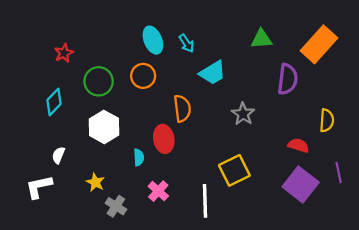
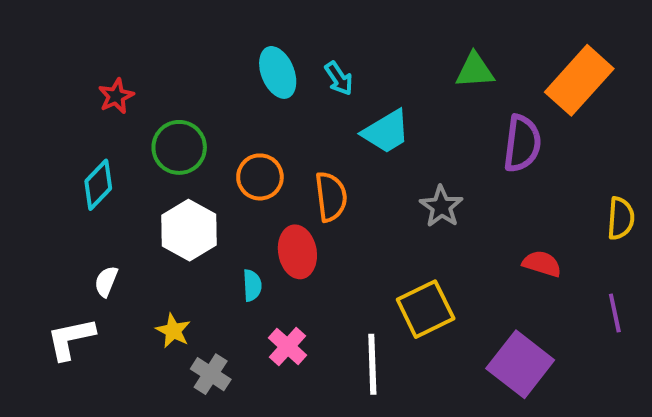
orange circle: (143, 76) -> (260, 177), moved
yellow semicircle: (327, 120) -> (621, 218), moved
purple square: (301, 185) -> (520, 364), moved

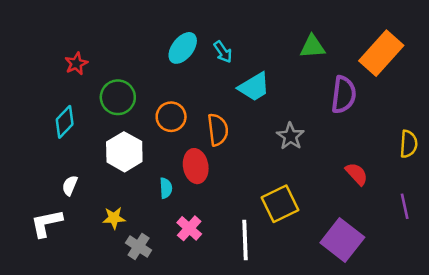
cyan ellipse: (278, 72) -> (183, 48), turned 60
red semicircle: (542, 264) -> (357, 174), turned 30
yellow star: (173, 331) -> (114, 218), turned -30

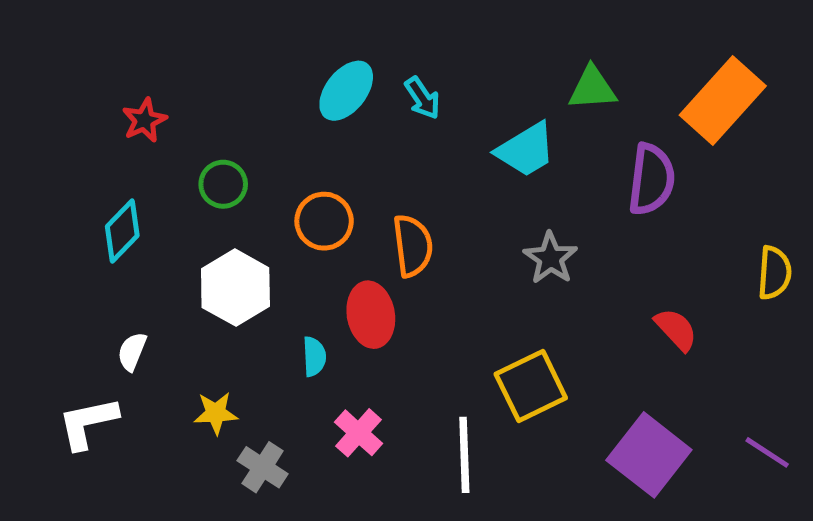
cyan trapezoid: (254, 87) -> (526, 150), moved
green circle: (118, 97) -> (223, 184), size x0.7
purple line: (405, 206) -> (767, 452), moved, turned -45

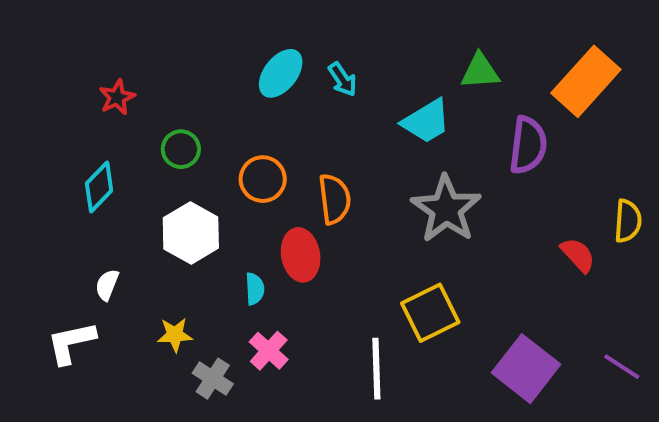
gray star: (550, 258) -> (446, 209), size x1.6
red semicircle: (676, 329) -> (578, 255), moved
pink cross: (359, 433) -> (269, 351), moved

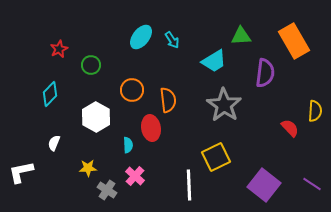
orange rectangle: (586, 81) -> (294, 41), turned -72
green circle: (181, 149) -> (91, 65), moved
white L-shape: (71, 343) -> (21, 172), moved

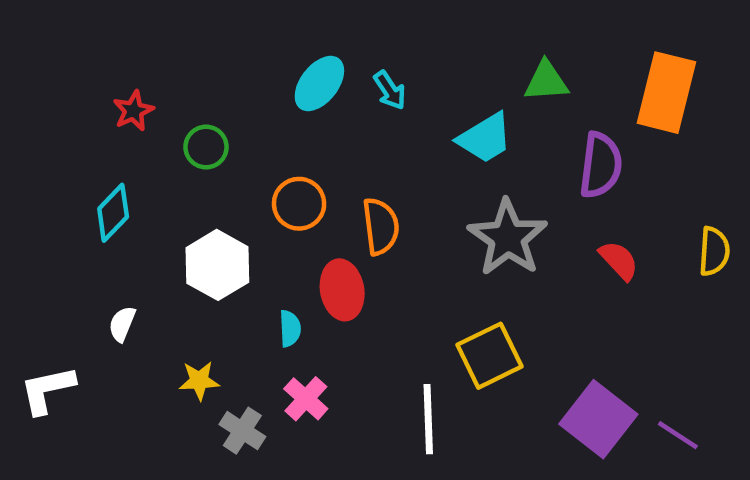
orange rectangle: (294, 41) -> (666, 93), turned 44
red semicircle: (290, 128) -> (619, 260), moved
purple line: (312, 184) -> (678, 435), moved

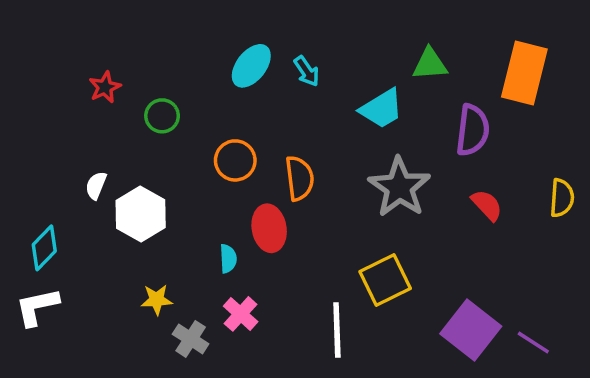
cyan diamond: (113, 213) -> (44, 248), moved
white hexagon: (217, 265) -> (141, 214), moved
white semicircle: (122, 324) -> (96, 185), moved

